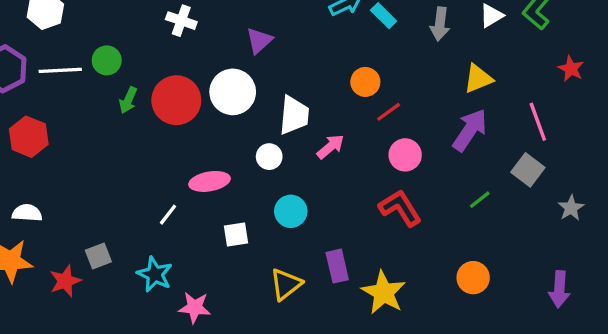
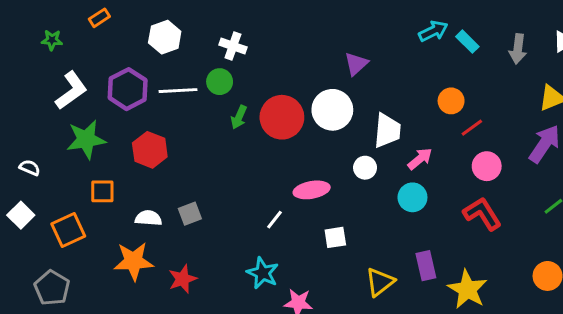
white cross: (181, 21) -> (233, 46), moved
cyan circle: (291, 211) -> (412, 197), moved
gray square: (98, 256) -> (190, 214), moved

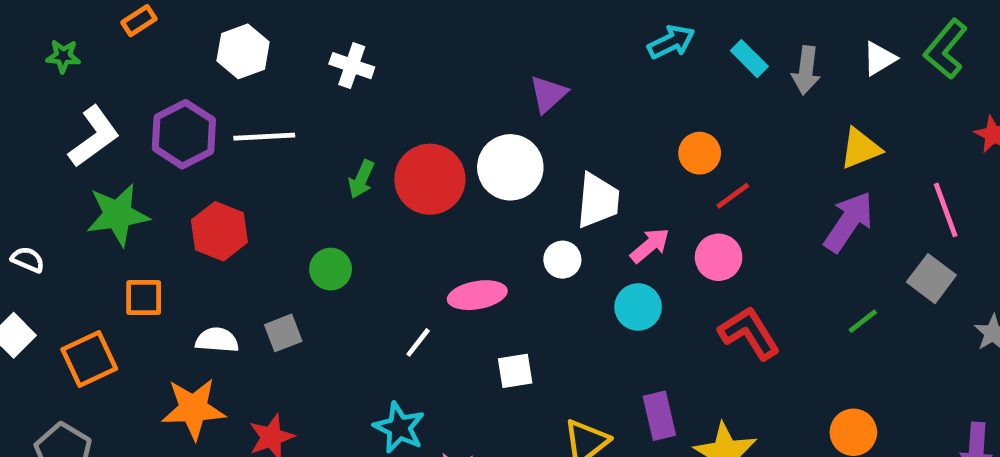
cyan rectangle: (467, 42) -> (749, 59), moved
green circle: (220, 82) -> (331, 269), moved
pink circle: (487, 166) -> (719, 257), moved

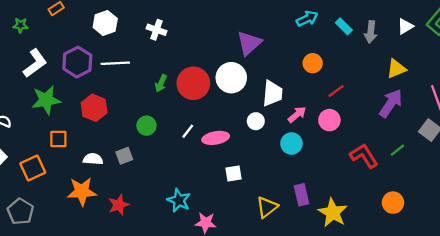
purple triangle: (548, 94) -> (249, 43), size x1.4
orange circle: (700, 153) -> (313, 63), moved
red L-shape: (749, 333) -> (364, 156), moved
white line: (418, 342) -> (188, 131), moved

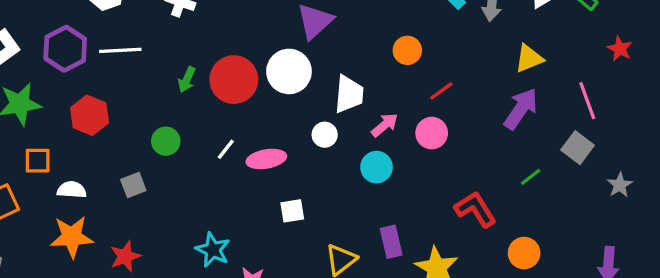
red L-shape: (364, 156) -> (475, 209), moved
white semicircle: (93, 159) -> (72, 190), moved

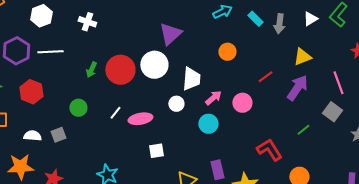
red line: (441, 91) -> (265, 77), moved
white semicircle: (72, 190) -> (32, 136), moved

